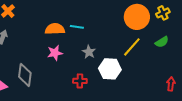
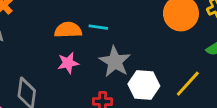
yellow line: (132, 47) -> (188, 84), moved
gray star: (89, 52) -> (115, 62), size x1.6

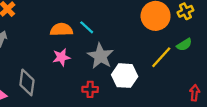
cyan line: (98, 27) -> (87, 27), turned 35
yellow line: (188, 84) -> (161, 57), moved

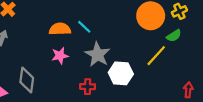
green semicircle: (184, 45) -> (174, 36), moved

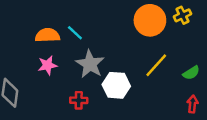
green semicircle: (174, 36) -> (191, 73), moved

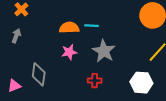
cyan line: (75, 33) -> (92, 26), turned -40
white hexagon: (116, 85) -> (141, 83), moved

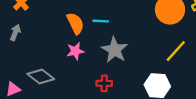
orange semicircle: (69, 28) -> (75, 23), turned 66
gray diamond: (39, 74) -> (41, 76), turned -60

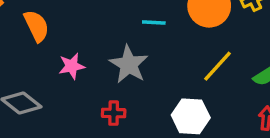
cyan line: (101, 21) -> (154, 23), moved
orange semicircle: (75, 23) -> (36, 26), moved

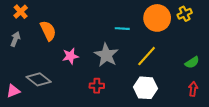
yellow line: (218, 66) -> (147, 56), moved

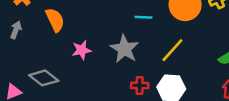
red cross: (97, 86) -> (140, 85), moved

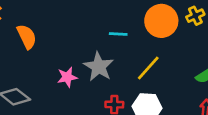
pink star: (82, 50) -> (67, 77), moved

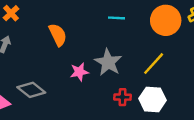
cyan line: (118, 34) -> (117, 18), moved
orange semicircle: (27, 37) -> (58, 35), moved

